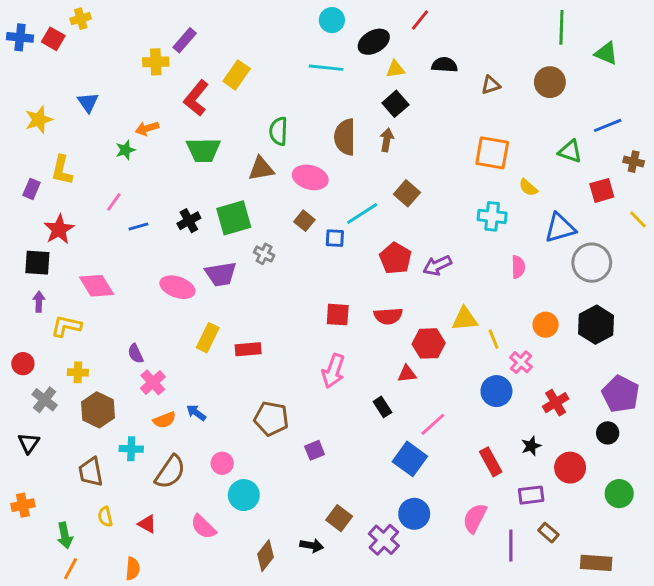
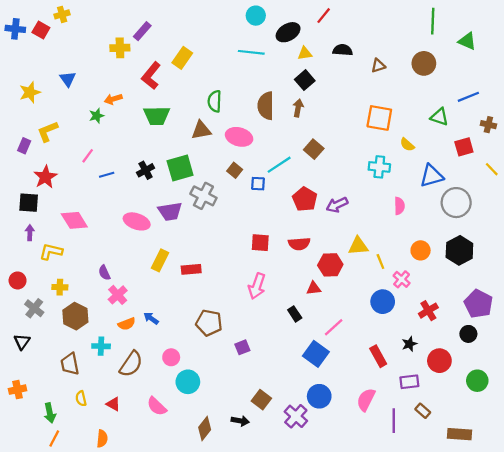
yellow L-shape: (62, 170) -> (48, 131), turned 55
gray cross: (264, 254) -> (203, 196), size x1.6

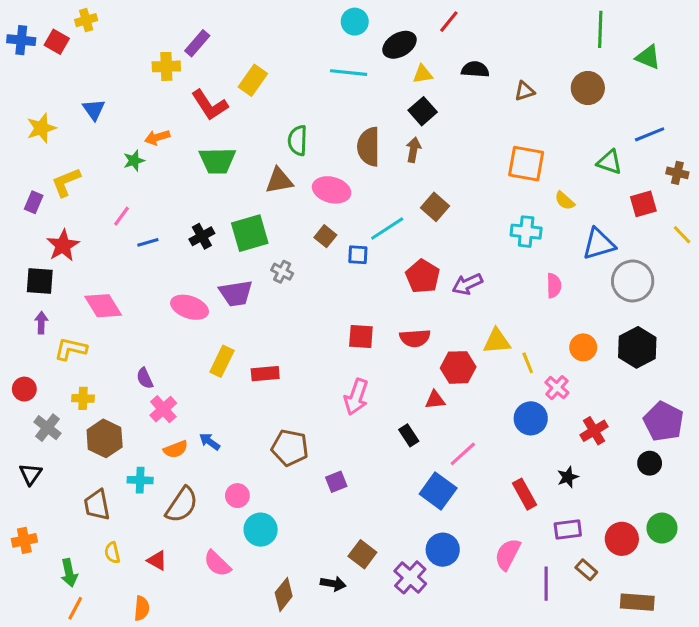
red L-shape: (151, 76) -> (210, 105), turned -72
gray cross: (203, 196) -> (282, 272), size x0.6
red circle: (439, 361) -> (622, 539), moved

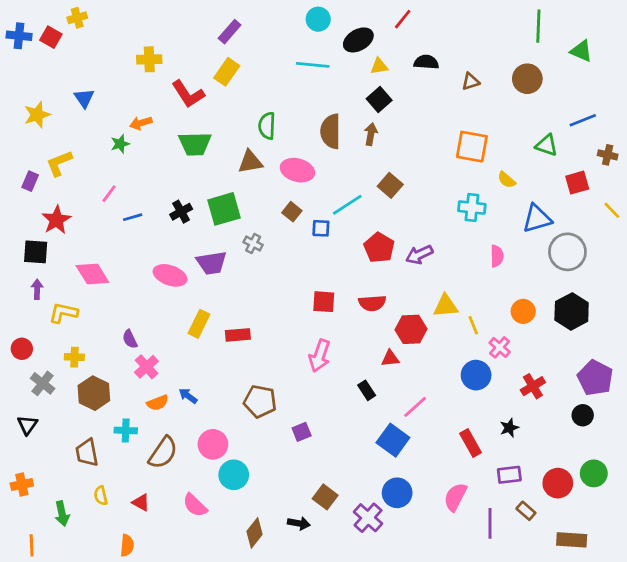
purple rectangle: (197, 43) -> (230, 32), moved
pink circle: (237, 496) -> (213, 444), size x1.4
orange line: (75, 608) -> (32, 545), moved, turned -30

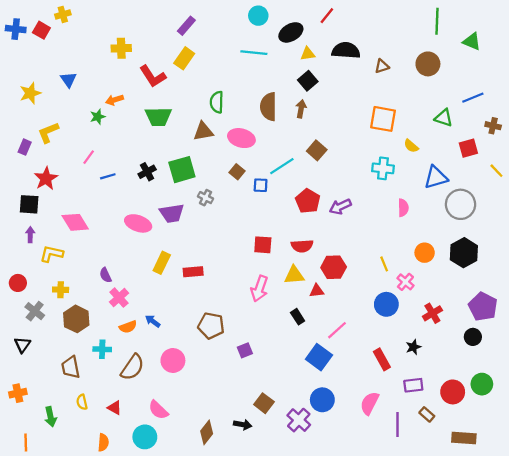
black semicircle: (426, 62) -> (346, 50), size x1.4
yellow triangle: (446, 306) -> (294, 275), moved
cyan circle: (234, 475) -> (145, 437), moved

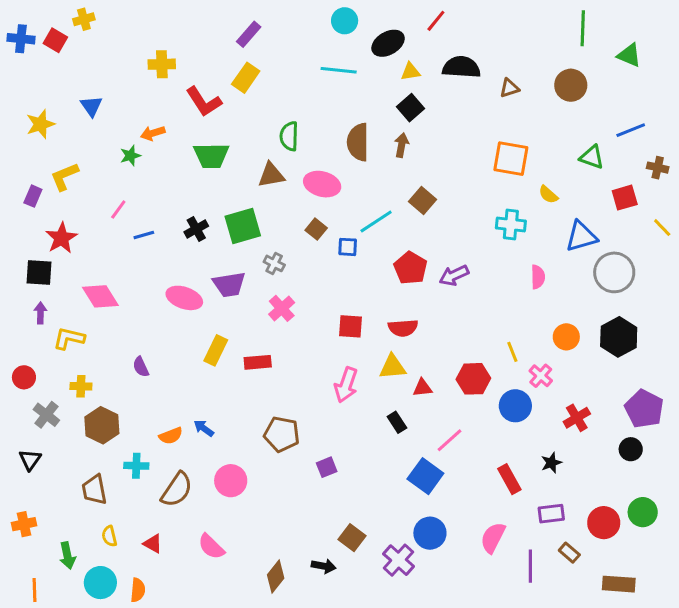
red hexagon: (334, 267) -> (473, 379), moved
pink cross: (119, 298) -> (282, 308), moved
cyan circle: (145, 437) -> (100, 583), moved

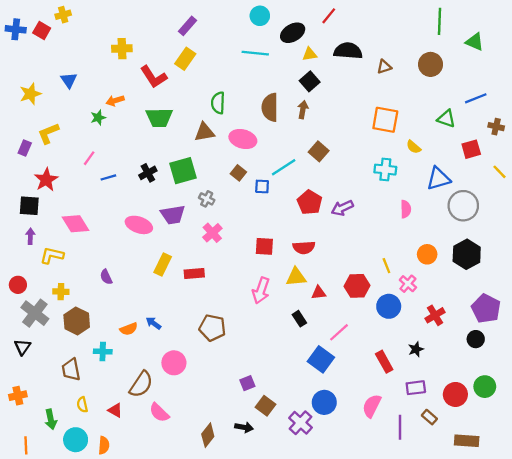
gray cross: (46, 415) -> (35, 313), size x1.4
purple square: (327, 467) -> (247, 383), moved
brown semicircle: (177, 490) -> (141, 384), moved

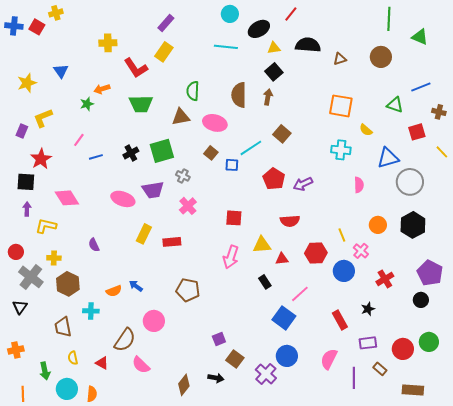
red semicircle: (304, 248) -> (290, 221), moved

